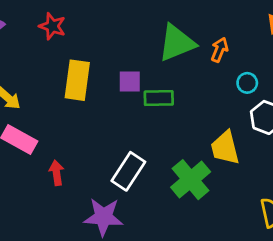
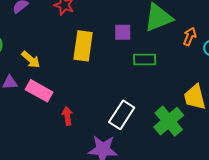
orange arrow: (220, 50) -> (190, 36), moved
purple square: (130, 82) -> (123, 32), moved

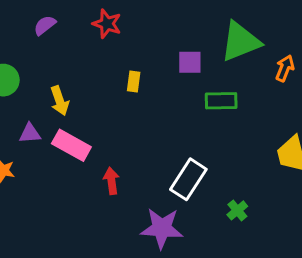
yellow rectangle: (83, 46) -> (134, 82), size x0.5
yellow arrow: (31, 59) -> (60, 101), turned 30
green cross: (169, 121) -> (237, 210), moved, size x0.5

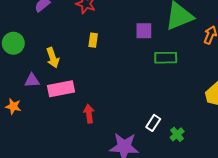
yellow rectangle: (134, 82) -> (93, 40), moved
pink rectangle: (71, 145) -> (61, 89), turned -40
white rectangle: (188, 179) -> (153, 123), moved, size x0.6

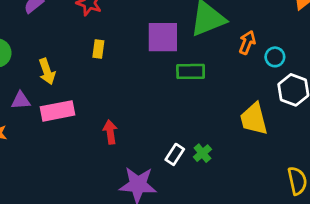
purple square: (144, 31) -> (163, 37), size x1.5
red arrow: (89, 114) -> (110, 132), moved
green cross: (177, 134) -> (202, 153), moved

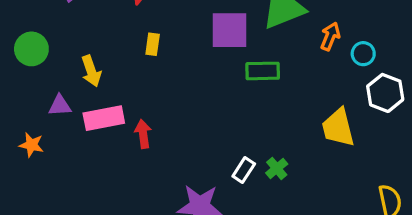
red arrow: (110, 132) -> (143, 134), moved

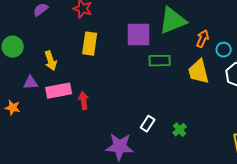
yellow rectangle: (153, 44) -> (90, 44), size x1.6
yellow trapezoid: (338, 128) -> (199, 72), moved
green cross: (277, 168) -> (180, 130), moved

